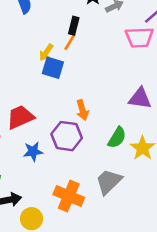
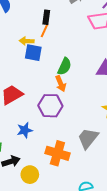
yellow arrow: (46, 52) -> (27, 41), turned 64
green semicircle: (117, 138) -> (64, 66), moved
blue star: (33, 151) -> (25, 130), moved

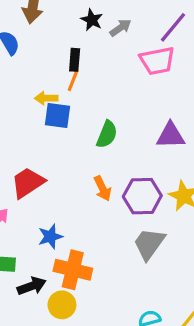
orange arrow: (61, 84) -> (103, 188), moved
purple hexagon: (50, 106) -> (142, 196), moved
orange cross: (57, 153) -> (73, 270), moved

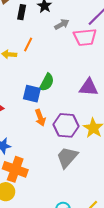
gray arrow: (120, 28) -> (62, 24), moved
black rectangle: (75, 60) -> (22, 12), moved
blue square: (57, 116) -> (32, 94), moved

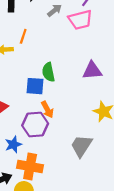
green semicircle: (47, 82) -> (48, 72), turned 150
purple hexagon: (66, 125) -> (35, 124), moved

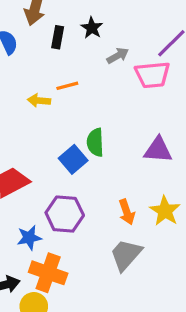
orange line: (23, 36) -> (67, 86), turned 48
blue square: (35, 86) -> (73, 159), turned 36
orange arrow: (47, 109) -> (127, 212), moved

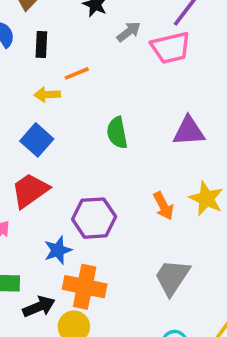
black rectangle: (58, 37) -> (41, 45), moved
blue square: (73, 159) -> (37, 140), moved
gray trapezoid: (126, 255) -> (172, 277), moved

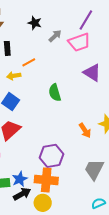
purple triangle: (189, 131) -> (92, 73), moved, turned 42
purple hexagon: (94, 218) -> (52, 156), moved
blue star: (58, 250) -> (20, 179), moved

